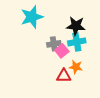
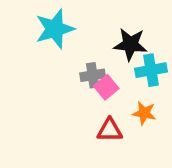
cyan cross: (77, 42) -> (151, 70), moved
orange star: (76, 67) -> (144, 113), moved

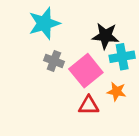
gray cross: (93, 75) -> (54, 61), moved, turned 30
pink square: (106, 87) -> (86, 71), size x1.6

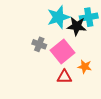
cyan star: (44, 23) -> (58, 17), moved
cyan cross: (122, 57) -> (89, 17), moved

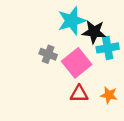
cyan cross: (89, 17) -> (108, 48), moved
orange star: (85, 67) -> (109, 95), moved

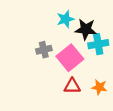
cyan star: (72, 21) -> (65, 19), size x0.7
gray cross: (48, 54) -> (44, 50), turned -35

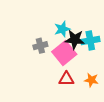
cyan star: (65, 19) -> (62, 29), moved
black star: (86, 29) -> (75, 39), moved

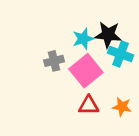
black star: (75, 39) -> (108, 35), moved
cyan cross: (90, 41) -> (121, 54), turned 30

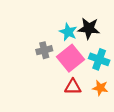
cyan star: (83, 39) -> (68, 32), turned -30
cyan cross: (121, 54) -> (99, 59), moved

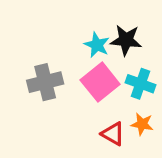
gray cross: (44, 50) -> (45, 82), moved, size x1.5
red triangle: (73, 87) -> (113, 134), moved, turned 30

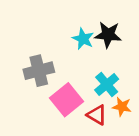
pink square: (100, 82) -> (66, 100), moved
cyan cross: (140, 84) -> (107, 84), moved, turned 30

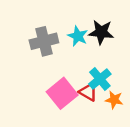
gray cross: (39, 71) -> (44, 41), moved
red triangle: (97, 115) -> (88, 92), moved

